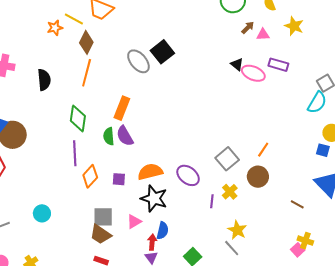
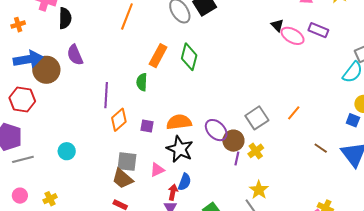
black semicircle: (44, 80) -> (65, 18), moved
green diamond: (78, 118) -> (189, 57), moved
purple semicircle: (125, 136) -> (75, 55), moved
brown circle: (258, 177) -> (233, 141), moved
brown line: (297, 204) -> (321, 148), moved

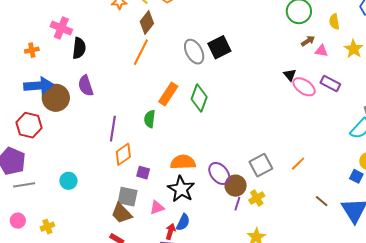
purple square: (147, 126) -> (143, 173), moved

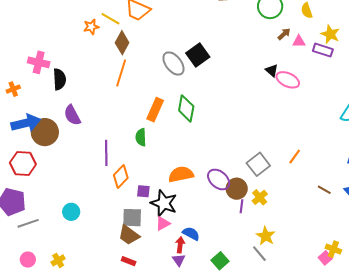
purple rectangle: (330, 83) -> (323, 50), moved
black star: (181, 189) -> (164, 203), moved
blue semicircle: (183, 222) -> (191, 234), turned -78

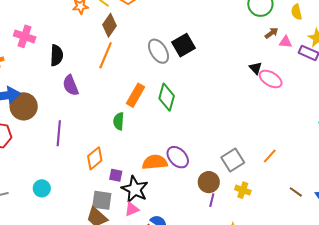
black semicircle: (59, 79) -> (57, 55), moved
purple semicircle: (72, 115) -> (71, 85), moved
purple line: (106, 153) -> (59, 133), moved
purple ellipse: (219, 179) -> (178, 157), moved
yellow cross: (260, 197) -> (243, 190), moved, turned -35

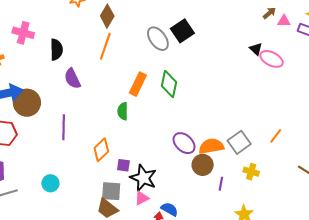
orange semicircle: (155, 162) -> (211, 146), moved
brown circle: (209, 182) -> (203, 165), moved

